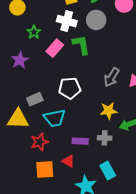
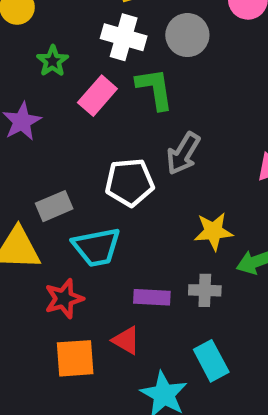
gray arrow: (112, 77) -> (183, 153), moved

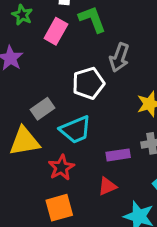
red triangle: (126, 340) -> (107, 186), turned -42
orange square: (75, 358) -> (59, 208), moved

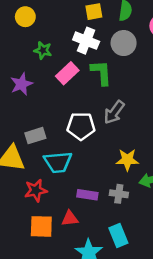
green star: (22, 15) -> (43, 50), turned -30
orange square: (59, 208) -> (41, 226), moved

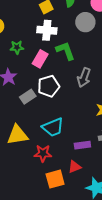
gray circle: (124, 43) -> (85, 22), moved
white pentagon: (81, 126) -> (49, 86), moved
gray rectangle: (35, 136) -> (28, 97), moved
red star: (36, 190) -> (43, 153), turned 30

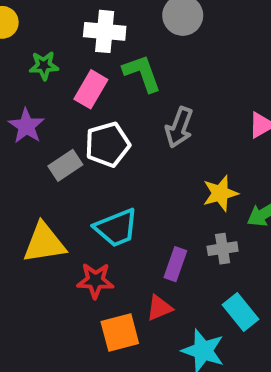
purple rectangle: (82, 145) -> (175, 264), turned -63

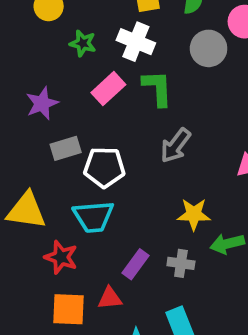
green star: (44, 66) -> (83, 43), moved
white pentagon: (108, 145) -> (104, 167), moved

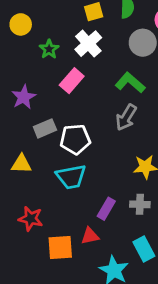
white cross: (136, 42) -> (88, 44), turned 32
green star: (83, 43) -> (49, 49), turned 30
green L-shape: (157, 88) -> (130, 83), moved, turned -40
yellow triangle: (26, 211) -> (21, 164), moved, size x0.7
red star: (61, 257) -> (31, 219), moved

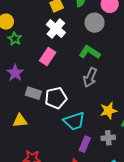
green star: (49, 49) -> (15, 39), moved
gray rectangle: (45, 128) -> (33, 93), turned 49
cyan trapezoid: (71, 177) -> (74, 121), moved

